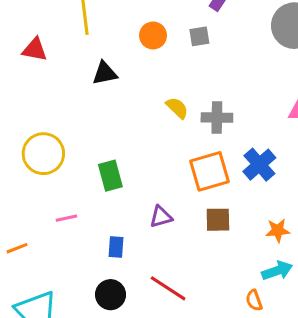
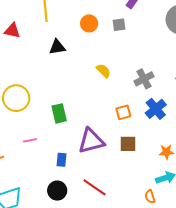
gray cross: (217, 118) -> (144, 79), moved, turned -30
orange square: (210, 171) -> (123, 112), size x0.6
purple triangle: (161, 217) -> (91, 141), size x1.8

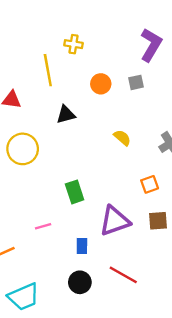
yellow circle: (16, 98) -> (23, 149), moved

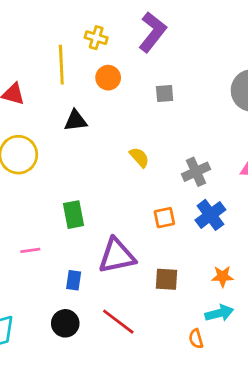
purple L-shape: (151, 45) -> (153, 32), moved
orange circle: (101, 84) -> (108, 78), moved
brown square: (158, 221) -> (166, 279), moved

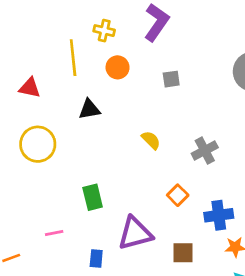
blue cross: (210, 215) -> (219, 215), moved, turned 32
orange square: (164, 218) -> (178, 195), turned -30

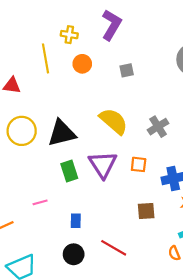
black triangle: (89, 109) -> (62, 133), moved, size x1.6
yellow semicircle: (151, 140) -> (114, 121), size x1.8
orange square: (178, 195) -> (139, 164), turned -35
purple triangle: (135, 233) -> (103, 164), moved, turned -44

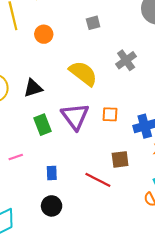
orange circle: (82, 64) -> (44, 34), moved
gray cross: (158, 127) -> (126, 60), moved
black triangle: (62, 133) -> (33, 88), size x0.7
red line: (114, 248) -> (98, 180), moved

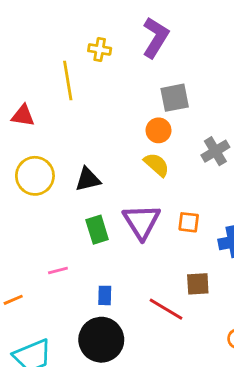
gray square: (93, 23) -> (175, 98), size x1.5
orange circle: (44, 34) -> (159, 130), moved
yellow semicircle: (83, 73) -> (157, 165), size x0.7
black circle: (52, 206) -> (101, 340), size x1.6

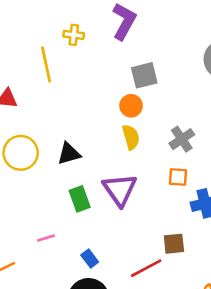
gray cross: (215, 151) -> (182, 139), moved
yellow semicircle: (157, 165) -> (131, 137), turned 35
orange square: (189, 222) -> (178, 177), moved
blue rectangle: (105, 295) -> (90, 258), turned -36
red line: (166, 309) -> (146, 268), turned -56

